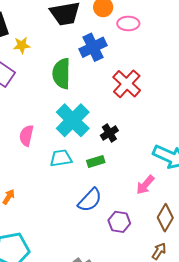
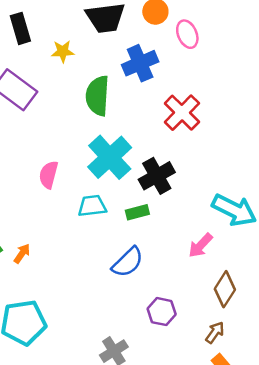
pink ellipse: (128, 23) -> (187, 34), turned 65
yellow star: (22, 45) -> (63, 51), moved
black cross: (109, 133) -> (157, 176), size x1.5
purple hexagon: (119, 222) -> (162, 312), moved

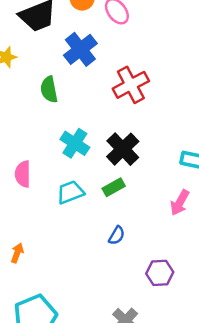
green semicircle: (98, 96) -> (49, 89), size x0.7
red cross: (182, 113) -> (131, 85), turned 32
cyan cross: (110, 157) -> (75, 143), size x0.7
blue semicircle: (128, 262) -> (117, 236), size x0.6

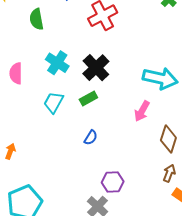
pink semicircle: (23, 174) -> (16, 73), moved
cyan trapezoid: (70, 192) -> (54, 102), turned -40
purple hexagon: (160, 273) -> (113, 182), moved

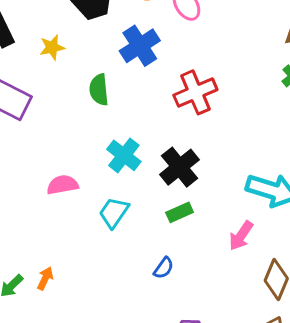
pink semicircle: (16, 73) -> (63, 185), moved, turned 75
green rectangle: (88, 98) -> (180, 212), moved

